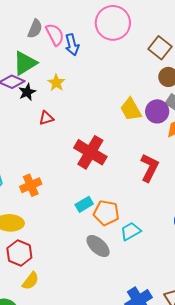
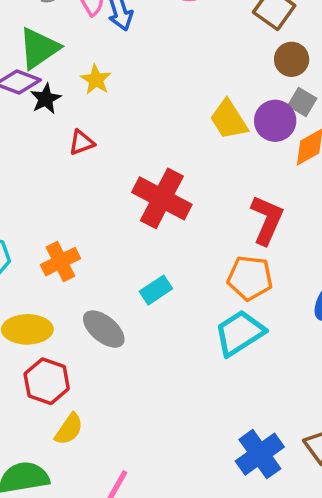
orange pentagon: (106, 213) -> (250, 278), moved
cyan trapezoid: (131, 231) -> (240, 333), size x1.4
gray ellipse: (98, 246) -> (104, 329), moved

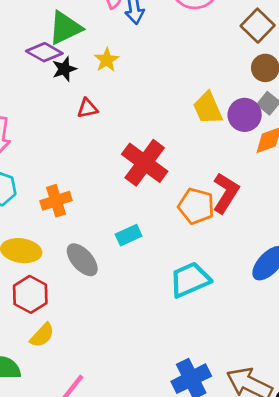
orange pentagon: (250, 278) -> (196, 206), moved

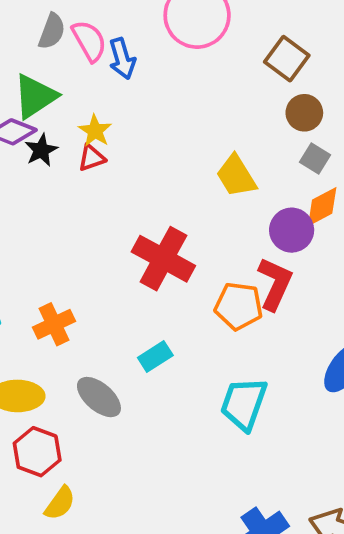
red triangle: (87, 108) -> (92, 158), moved
purple circle: (245, 115) -> (292, 230), moved
cyan trapezoid: (190, 280) -> (244, 404), turned -39

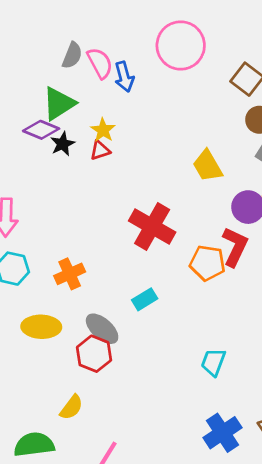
cyan trapezoid: (244, 404) -> (213, 362), moved, size x0.7
red hexagon: (37, 452) -> (94, 354), moved

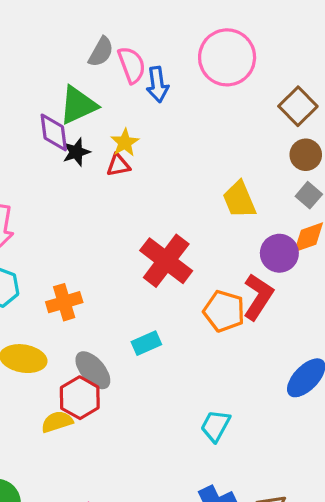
purple diamond: (41, 130) -> (54, 132), turned 52
yellow semicircle: (71, 407) -> (57, 422), moved, turned -152

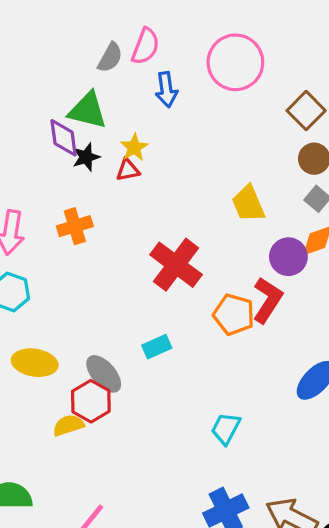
pink semicircle: (132, 65) -> (145, 46), moved, turned 42
green triangle: (78, 105) -> (88, 111), turned 39
orange cross: (64, 302) -> (75, 226), moved

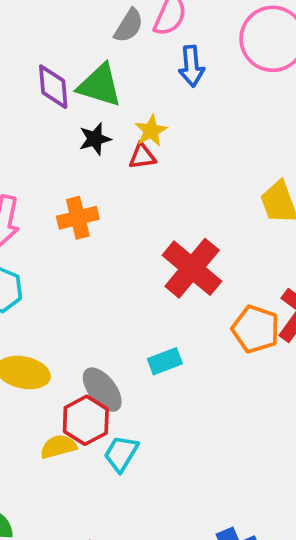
purple diamond: (64, 138) -> (53, 87), moved
cyan trapezoid: (226, 429) -> (121, 454), moved

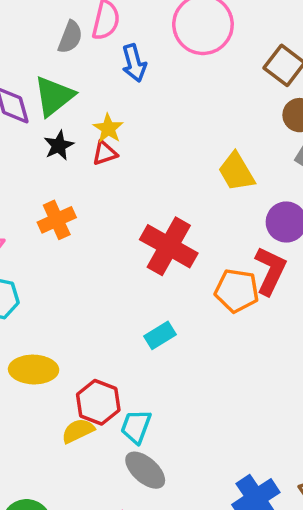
green triangle: (100, 85) -> (54, 96), turned -45
gray ellipse: (102, 390) -> (145, 470), moved

